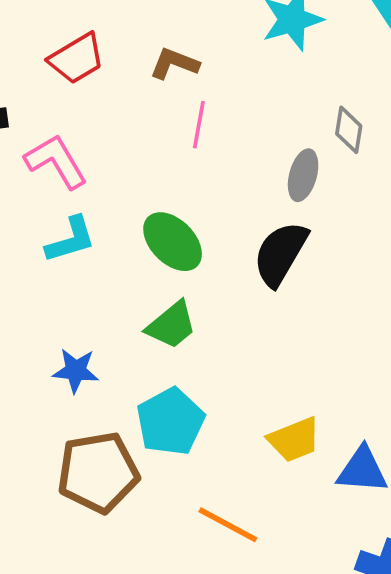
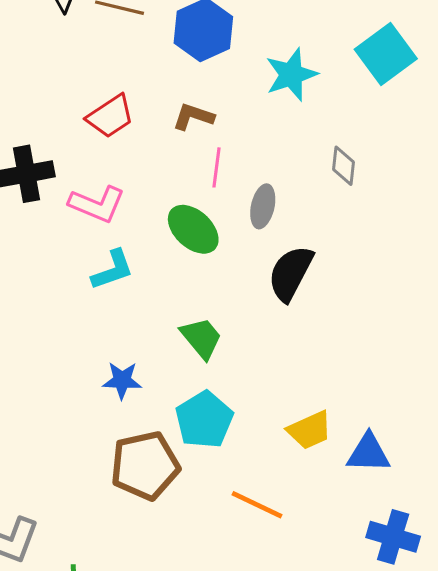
pink L-shape: (56, 161) -> (97, 204), turned 146
gray ellipse: (303, 175) -> (263, 206), moved
green ellipse: (173, 242) -> (193, 229), moved
green trapezoid: (172, 325) -> (201, 338), turned -87

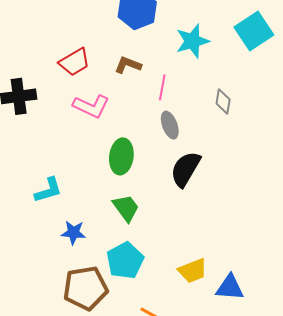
pink line: (216, 167) -> (162, 87), moved
pink L-shape: (97, 204) -> (91, 106), moved
gray ellipse: (263, 206) -> (170, 125), turned -36
green ellipse: (193, 229) -> (121, 156), moved, turned 52
cyan L-shape: (113, 270) -> (48, 190), moved

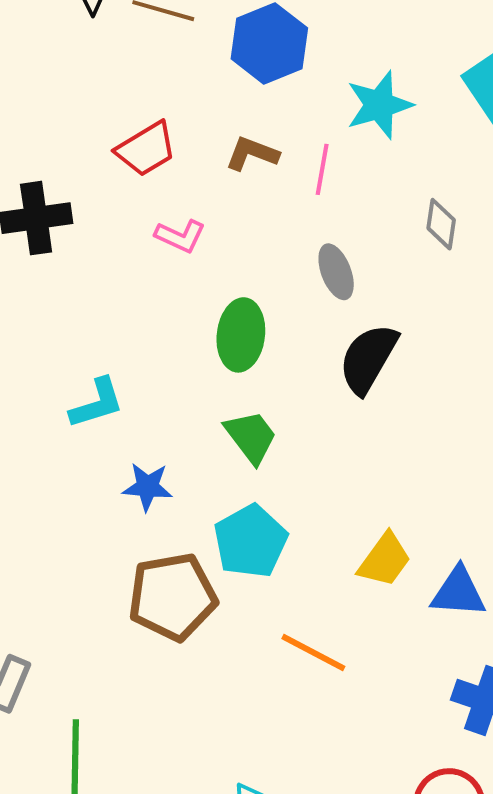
pink line: (162, 87) -> (322, 169), moved
pink L-shape: (91, 106) -> (180, 236), size x0.7
yellow trapezoid: (193, 271) -> (385, 560), turned -32

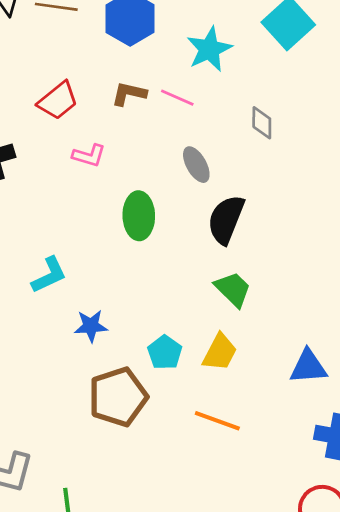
pink line: (322, 169) -> (177, 98), turned -68
green trapezoid: (251, 437) -> (233, 289), moved
cyan pentagon: (250, 541) -> (165, 352), size x0.7
yellow trapezoid: (385, 560) -> (220, 352), moved

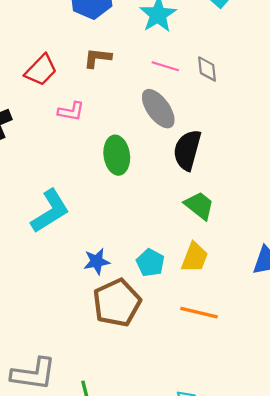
pink line: (177, 98) -> (165, 66), moved
gray ellipse: (196, 165) -> (158, 109), size x1.4
cyan L-shape: (49, 275) -> (50, 211), size x1.4
blue star: (91, 326) -> (97, 261), moved

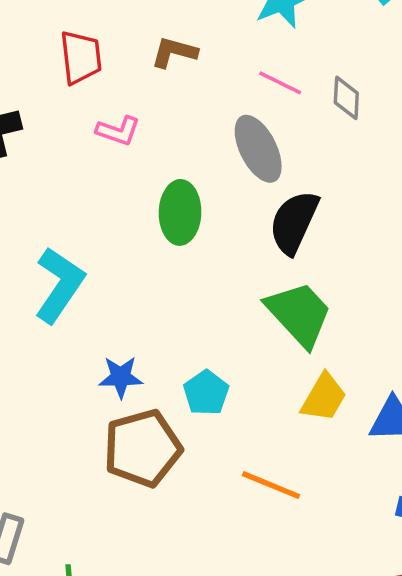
red trapezoid: (41, 70) -> (81, 57), turned -60
green trapezoid: (199, 205) -> (299, 314), size x1.4
cyan L-shape: (50, 211) -> (59, 285), turned -33
yellow trapezoid: (195, 257) -> (324, 398), moved

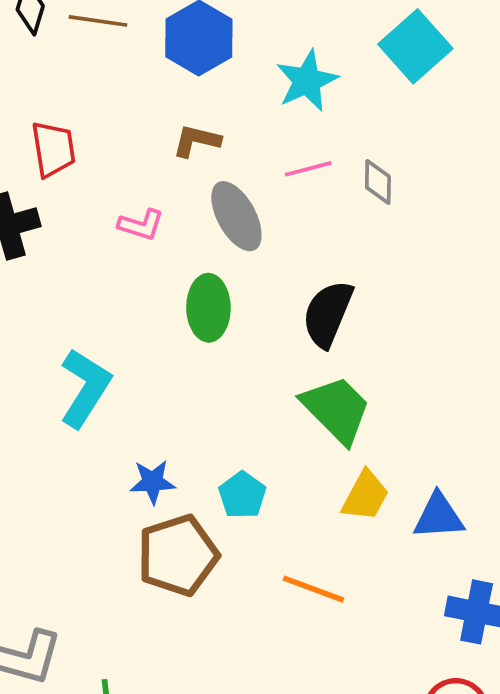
red trapezoid: (81, 57) -> (53, 149), moved
pink line: (280, 83) -> (308, 169), turned -39
gray ellipse: (258, 149) -> (236, 216), moved

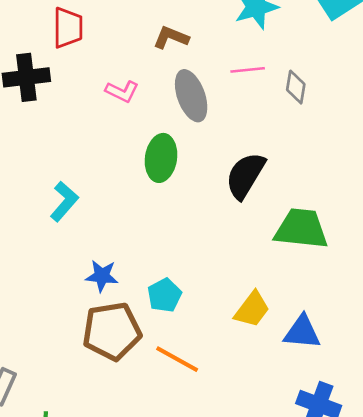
cyan L-shape: (85, 388) -> (64, 201), size x0.7
green trapezoid: (336, 409) -> (301, 229), moved, turned -48
orange line: (313, 589) -> (177, 359), moved

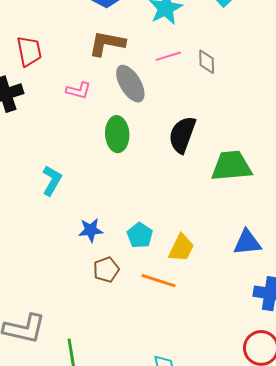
brown L-shape: (171, 38) -> (107, 43), size x1.4
yellow trapezoid: (252, 309) -> (181, 248), moved
brown pentagon: (112, 331) -> (106, 270), size x0.6

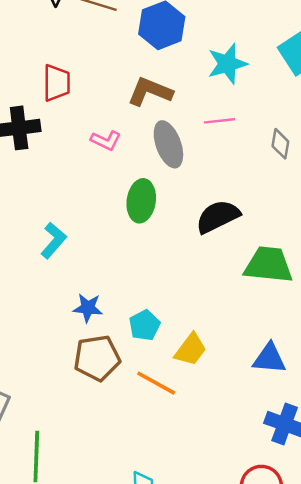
gray diamond: (207, 62) -> (280, 144), moved
black semicircle: (182, 135) -> (218, 217), turned 33
brown pentagon: (106, 270) -> (97, 358), size x1.5

